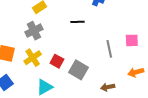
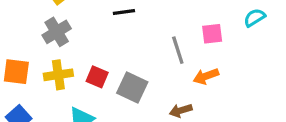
yellow cross: (33, 58) -> (58, 75), turned 30
orange arrow: (136, 72) -> (206, 76), moved

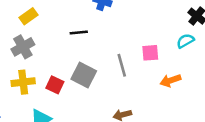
orange arrow: (206, 76) -> (170, 80), moved
gray square: (132, 87) -> (84, 75), moved

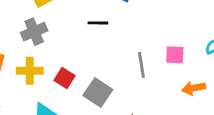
gray square: (84, 75) -> (98, 93), moved

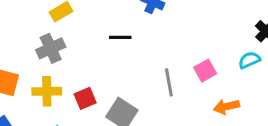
pink square: (175, 55) -> (205, 71), turned -30
red square: (65, 78) -> (85, 98), turned 36

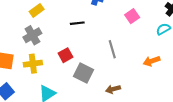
pink square: (205, 71) -> (132, 16), moved
red square: (85, 98) -> (66, 55), moved

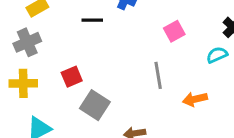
black line: (77, 23) -> (92, 20), moved
gray line: (112, 49) -> (158, 75), moved

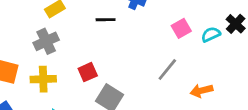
cyan semicircle: (217, 55) -> (211, 34), moved
gray line: (158, 75) -> (167, 69), turned 50

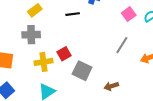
gray cross: (46, 41) -> (31, 35), turned 30
yellow cross: (43, 79) -> (43, 62), moved

